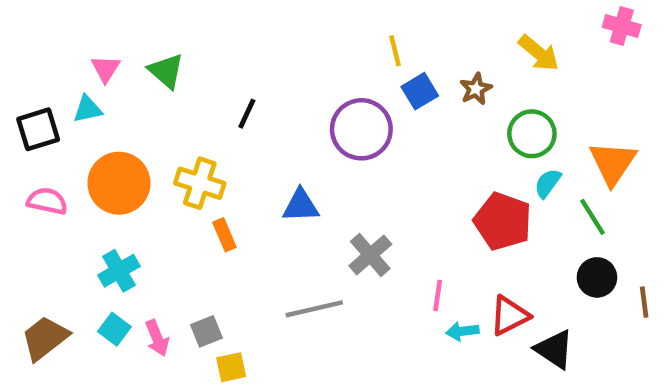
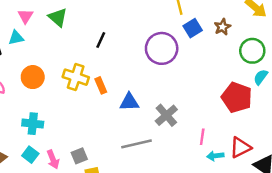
orange circle: (119, 183) -> (33, 77), size x0.7
blue triangle: (301, 206) -> (129, 102), moved
orange rectangle: (224, 235) -> (101, 85), moved
cyan cross: (119, 271) -> (33, 124), turned 36

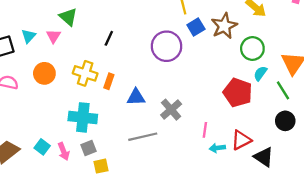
pink triangle: (26, 16) -> (53, 36), moved
brown star: (222, 27) -> (224, 26), size x1.6
cyan triangle: (16, 38) -> (29, 36), turned -35
orange rectangle: (101, 85) -> (109, 81), turned 42
cyan cross: (33, 124) -> (83, 117), moved, size x1.4

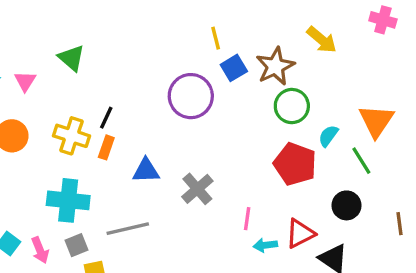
green triangle: (68, 17) -> (72, 58), moved
black line: (109, 38) -> (106, 118), moved
green circle: (252, 48) -> (292, 106), moved
black circle: (285, 121) -> (346, 205), moved
gray line: (143, 137) -> (128, 229), moved

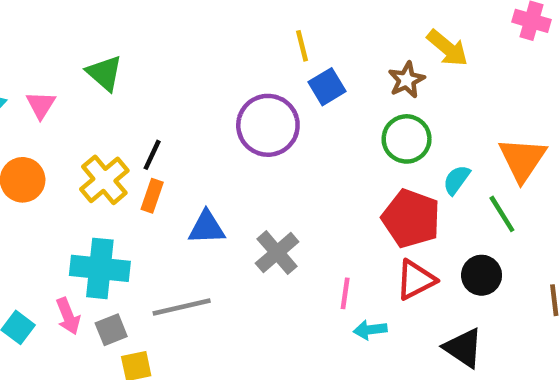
brown star: (275, 66) -> (407, 80), moved, size x0.7
yellow cross: (72, 136) -> (104, 180), turned 32
red triangle: (300, 234) -> (416, 280), moved
pink arrow: (40, 250) -> (68, 316), moved

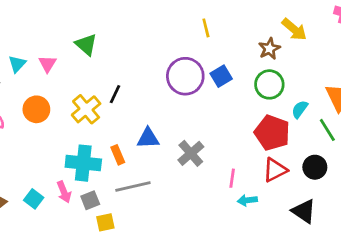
blue square: (327, 87) -> (221, 76), moved
orange rectangle: (152, 196) -> (118, 155), moved, turned -42

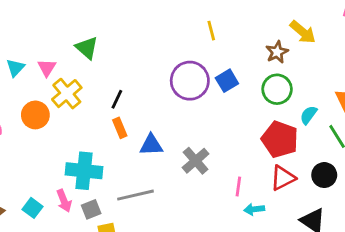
yellow cross: (86, 109) -> (67, 94), moved
orange rectangle: (118, 155) -> (120, 128), moved

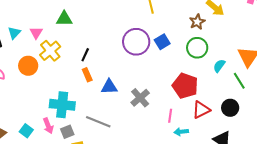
green triangle: (87, 48) -> (64, 19), turned -42
red pentagon: (280, 139) -> (185, 86), moved
gray line: (135, 195) -> (98, 122), turned 35

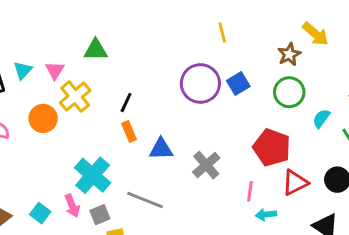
cyan cross: (62, 105) -> (93, 175), turned 35

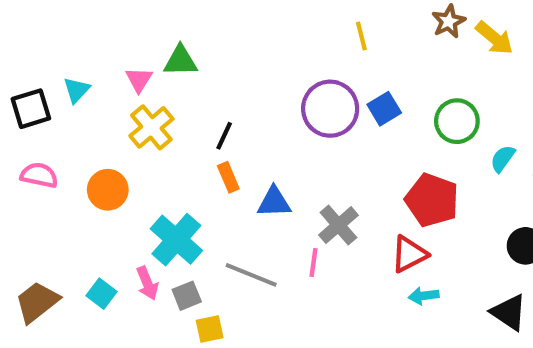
brown star: (289, 54) -> (449, 21), moved
pink triangle: (55, 70) -> (139, 80), moved
orange circle: (43, 118) -> (108, 190), moved
red triangle: (295, 183) -> (409, 254), moved
pink line: (250, 191) -> (314, 262), moved

